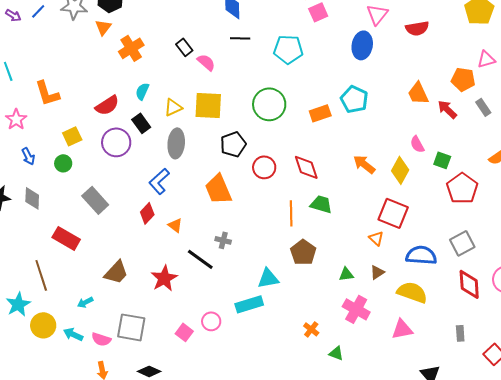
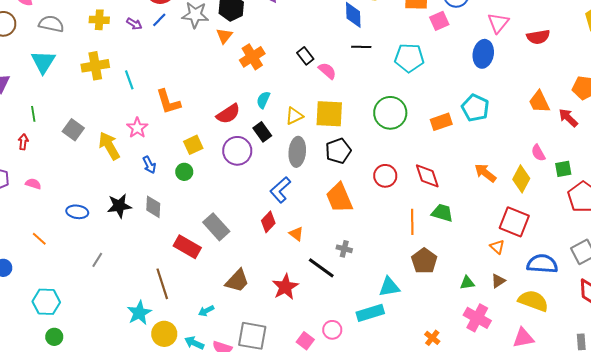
black pentagon: (233, 144) -> (338, 151), moved
green square: (442, 160) -> (563, 169), turned -30
gray rectangle: (95, 200) -> (216, 227), moved

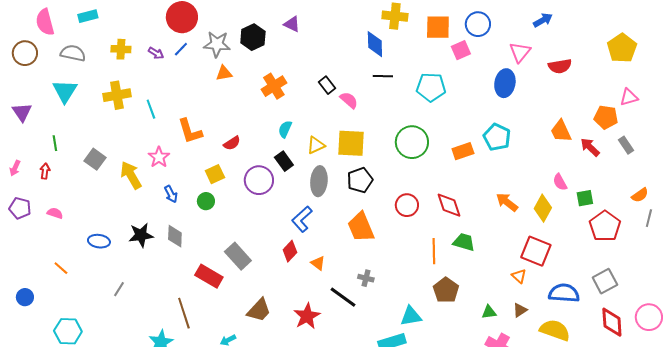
orange triangle: (224, 36) -> (224, 73), moved, turned 42
red semicircle: (228, 114) -> (232, 143), moved, size x0.7

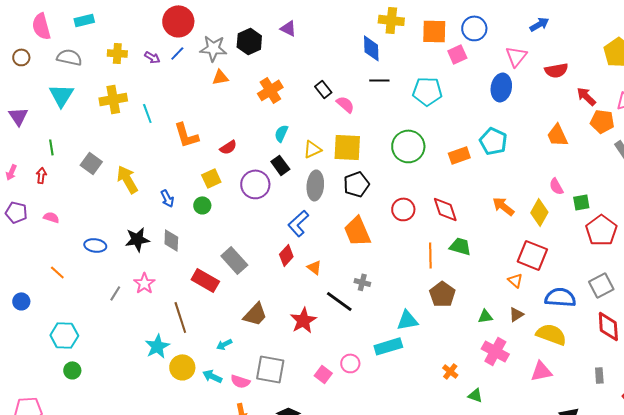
brown circle: (25, 53) -> (21, 57), size x0.7
red arrow: (590, 147) -> (586, 96), moved
pink star: (159, 157) -> (144, 283), moved

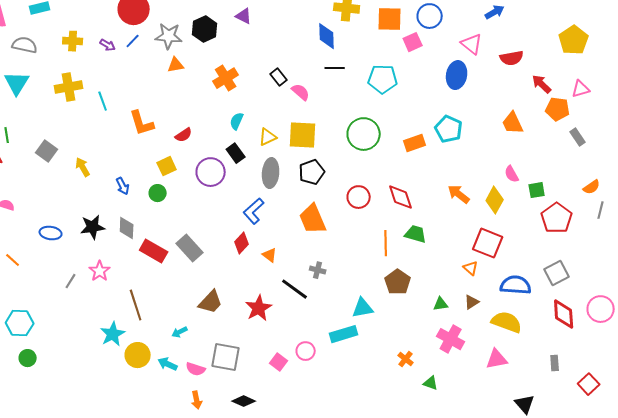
pink triangle: (516, 56) -> (472, 44), turned -30
yellow arrow: (127, 179) -> (83, 167), size x0.7
red rectangle: (205, 280) -> (154, 251), moved

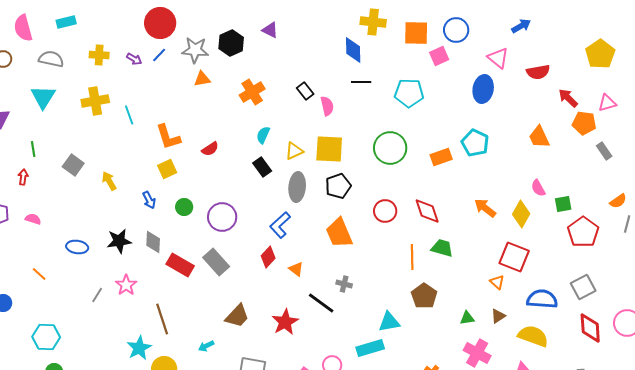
pink semicircle: (301, 92) -> (327, 106), turned 36
yellow square: (167, 166) -> (167, 169), moved
purple circle: (211, 172) -> (222, 217), moved

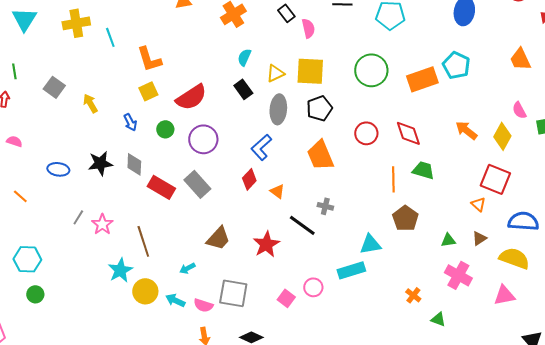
red semicircle: (210, 149) -> (191, 97), moved, size x1.8
orange rectangle: (441, 157) -> (422, 79), size x1.4
pink star: (126, 285) -> (102, 224), moved

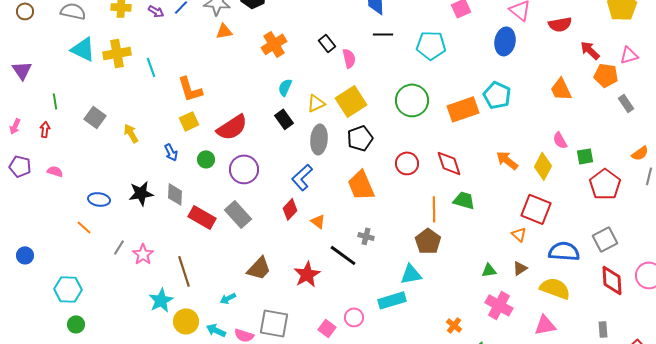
cyan triangle: (24, 19) -> (83, 49), moved, turned -36
yellow square: (310, 71) -> (351, 101), turned -36
orange line: (20, 196) -> (84, 227), moved
brown pentagon: (405, 218) -> (428, 241), moved

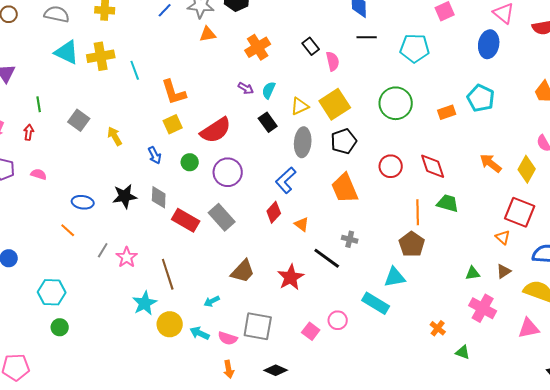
purple arrow: (156, 11) -> (246, 88), moved
orange rectangle: (463, 109) -> (447, 112), size x0.6
cyan rectangle: (392, 300) -> (376, 303), turned 48

